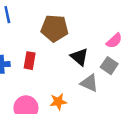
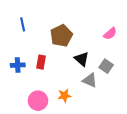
brown pentagon: (55, 28) -> (61, 36), turned -30
pink semicircle: (114, 41) -> (110, 34), moved

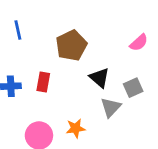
gray square: (106, 66) -> (133, 88), turned 32
gray triangle: (90, 80) -> (111, 107), turned 49

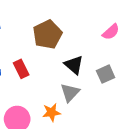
red rectangle: (43, 82) -> (21, 69), turned -36
gray triangle: (111, 107) -> (70, 93), moved

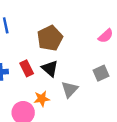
black triangle: (74, 65) -> (50, 68), moved
orange star: (51, 112) -> (42, 99), moved

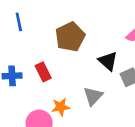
black triangle: (50, 68) -> (108, 61), moved

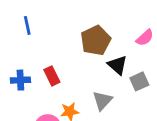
brown pentagon: (70, 37) -> (96, 40), moved

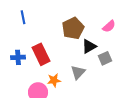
black triangle: (117, 65) -> (89, 46), turned 49
red rectangle: (52, 76) -> (41, 54), size x1.5

